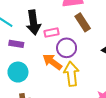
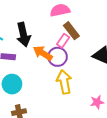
pink rectangle: (52, 33) -> (63, 41), moved, turned -40
orange arrow: (52, 62) -> (43, 53), moved

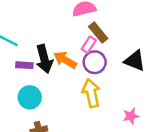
black arrow: (23, 35) -> (44, 59), moved
purple circle: (58, 57) -> (95, 62), moved

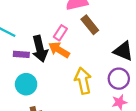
pink rectangle: (89, 45) -> (60, 33), moved
purple circle: (95, 62) -> (119, 79), moved

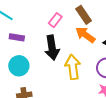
black arrow: (40, 49) -> (52, 48), moved
orange arrow: (59, 50) -> (85, 35), moved

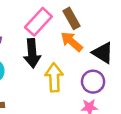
pink rectangle: (55, 20) -> (38, 22), size x1.6

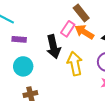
pink rectangle: (38, 22) -> (68, 29), moved, size x0.7

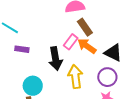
cyan circle: (23, 66) -> (33, 86), moved

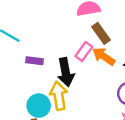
purple rectangle: (22, 49) -> (35, 61), moved
yellow arrow: (75, 77) -> (59, 96), moved

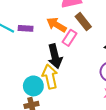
orange arrow: (104, 56) -> (56, 25), moved
purple rectangle: (35, 61) -> (26, 28), moved

